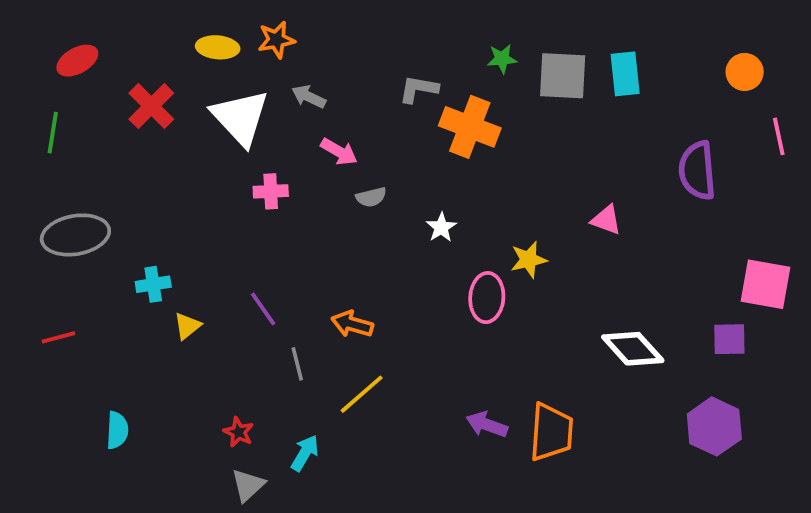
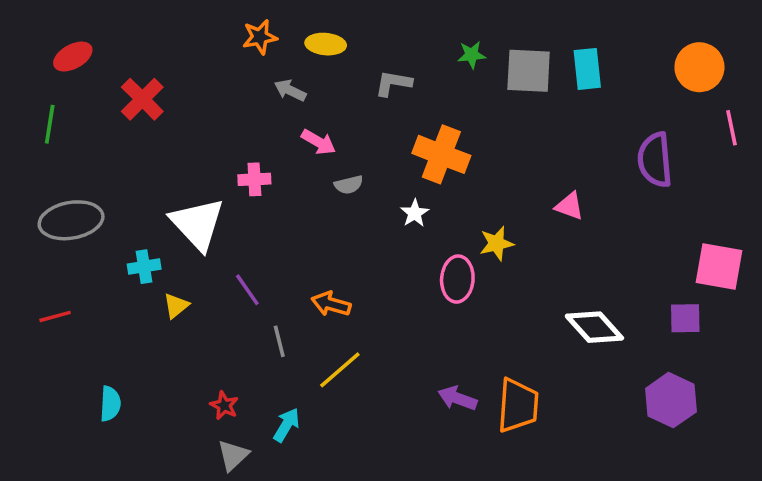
yellow ellipse: (218, 47) -> (326, 44), moved
orange circle: (745, 72) -> (699, 67), size x1.4
white triangle: (240, 117) -> (197, 224), moved
orange cross: (470, 127) -> (441, 154), moved

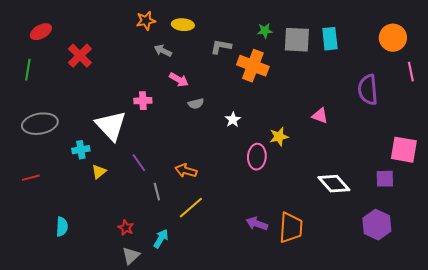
orange cross: (441, 154) -> (253, 66), moved

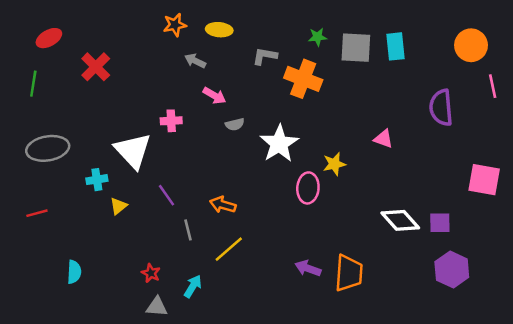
white star: (233, 120) -> (279, 144), size x2.0
purple square: (385, 179) -> (440, 223), moved
gray triangle: (131, 256) -> (157, 307), turned 48

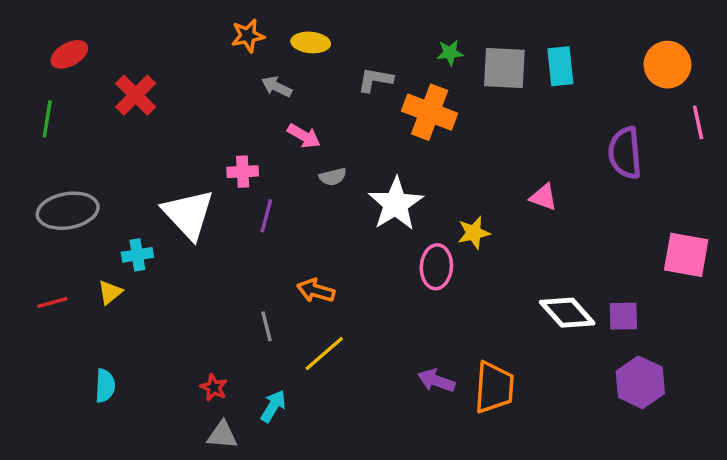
purple line: (166, 195) -> (266, 216), moved, turned 50
yellow triangle: (118, 206) -> (110, 292), moved

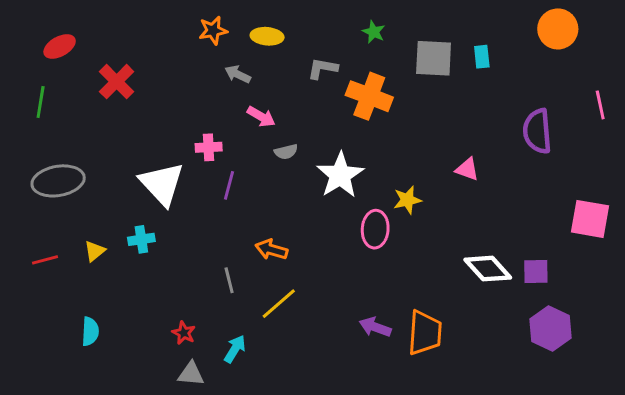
green star: (450, 53) -> (374, 32), moved, turned 30
orange circle: (667, 65) -> (558, 29), moved
cyan rectangle: (560, 66) -> (482, 57), size x0.7
cyan cross: (137, 255) -> (141, 239), moved

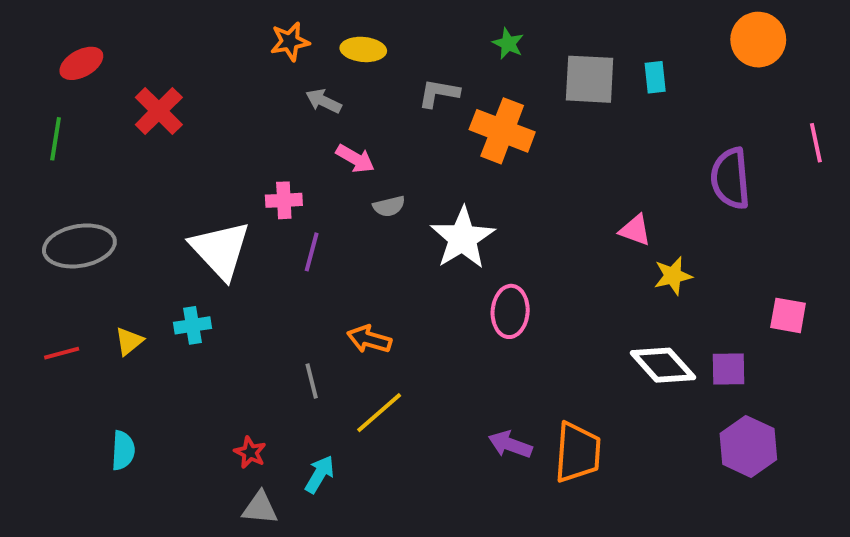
yellow star: (407, 200) -> (673, 276), moved
pink square: (590, 219) -> (788, 315), moved, size x0.7

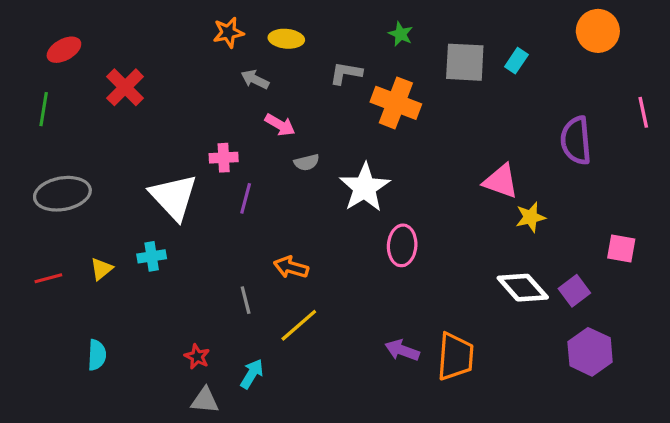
cyan rectangle: (655, 77) -> (516, 61), turned 40
pink triangle: (635, 230) -> (501, 181), size x1.4
purple square: (728, 369) -> (574, 291), turned -36

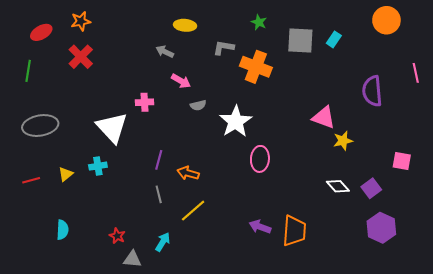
orange star: (228, 32) -> (81, 21), moved
purple line: (246, 198) -> (159, 160), moved
white diamond: (523, 288) -> (338, 186), size x0.7
red star: (197, 357) -> (117, 236), moved

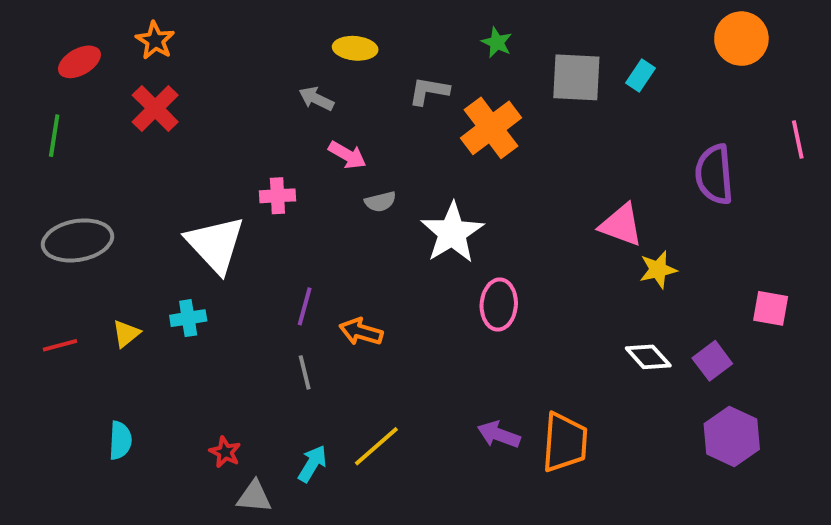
orange star: (81, 21) -> (155, 41), turned -30
orange cross: (256, 67) -> (491, 128), turned 32
yellow line: (193, 211) -> (376, 446), moved

